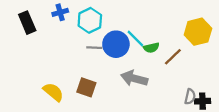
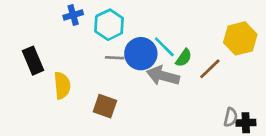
black rectangle: (27, 23) -> (33, 61), moved
green semicircle: (151, 48) -> (184, 58), turned -42
gray arrow: (134, 78) -> (163, 76), moved
yellow semicircle: (53, 92) -> (62, 85), moved, turned 45

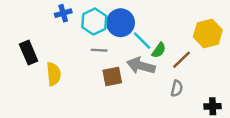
blue circle: (141, 54) -> (121, 23), moved
brown square: (105, 106) -> (112, 76), moved, turned -30
gray semicircle: (231, 117) -> (177, 88), moved

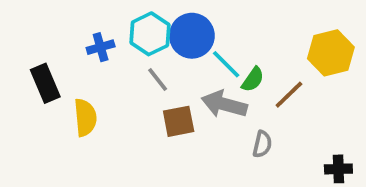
blue cross: (63, 13) -> (101, 47), moved
gray line: (99, 50) -> (158, 79), turned 49
gray semicircle: (177, 88) -> (262, 144), moved

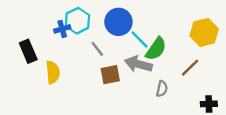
cyan hexagon: (150, 34) -> (77, 21), moved
green semicircle: (253, 79) -> (156, 49), size x1.5
brown line: (289, 95) -> (190, 68), moved

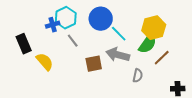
yellow hexagon: (204, 32) -> (154, 28), moved
gray line: (97, 49) -> (73, 41), moved
green semicircle: (156, 49) -> (148, 44), moved
yellow semicircle: (53, 72) -> (45, 62), turned -36

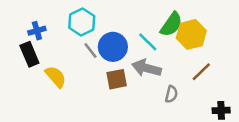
blue circle: (101, 19) -> (113, 47), moved
blue cross: (53, 25) -> (37, 31), moved
green semicircle: (148, 44) -> (171, 24), moved

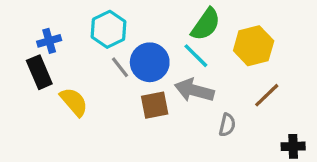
green semicircle: (171, 24) -> (206, 24), moved

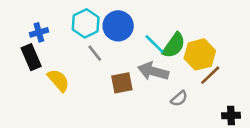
green semicircle: (206, 24) -> (174, 45), moved
yellow hexagon: (254, 46) -> (200, 54), moved
blue circle: (150, 62) -> (118, 26), moved
gray semicircle: (227, 125) -> (179, 99), turned 36

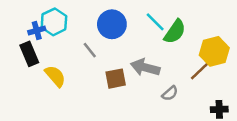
cyan hexagon: (86, 23) -> (54, 22), moved
cyan line: (154, 44) -> (155, 22), moved
green semicircle: (174, 45) -> (175, 32), moved
yellow hexagon: (200, 54) -> (214, 51), moved

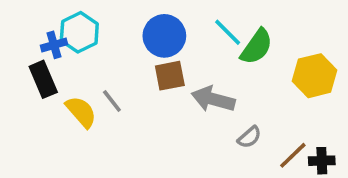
gray line: (90, 50) -> (112, 101), moved
brown line: (199, 71) -> (293, 155), moved
brown square: (116, 79) -> (170, 76), moved

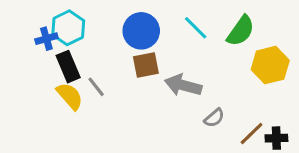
green semicircle: (257, 47) -> (241, 31), moved
black rectangle: (43, 79) -> (68, 67), moved

